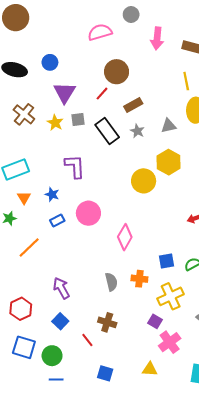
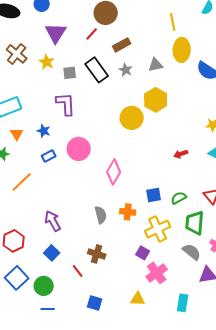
gray square: (78, 120) -> (70, 73), moved
blue square: (24, 347) -> (17, 278), turned 30

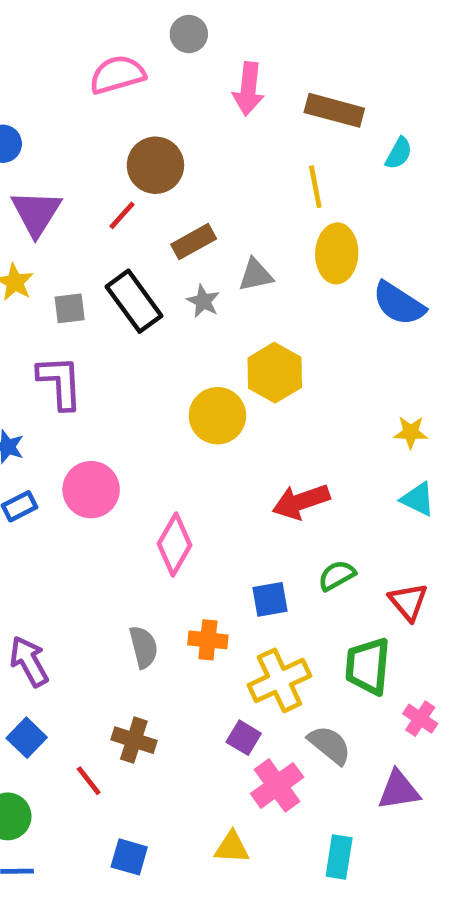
gray triangle: (156, 65) -> (256, 275), moved
red arrow: (181, 154) -> (301, 502), moved, size x1.6
green semicircle: (179, 198) -> (337, 575), moved
gray semicircle: (192, 252) -> (330, 745), moved

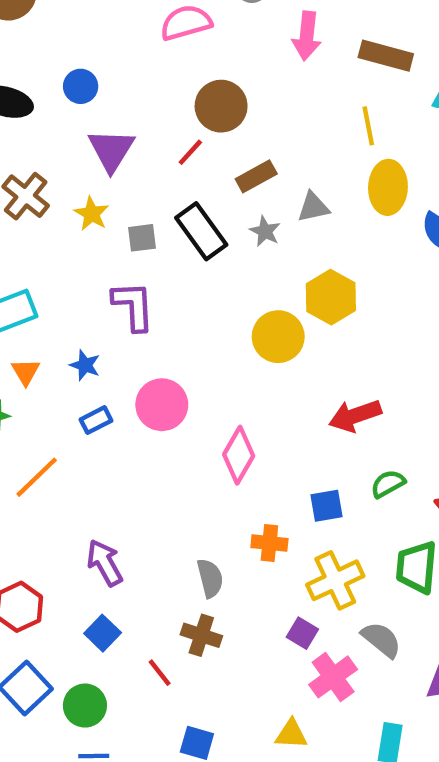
gray semicircle: (144, 647) -> (210, 578), moved

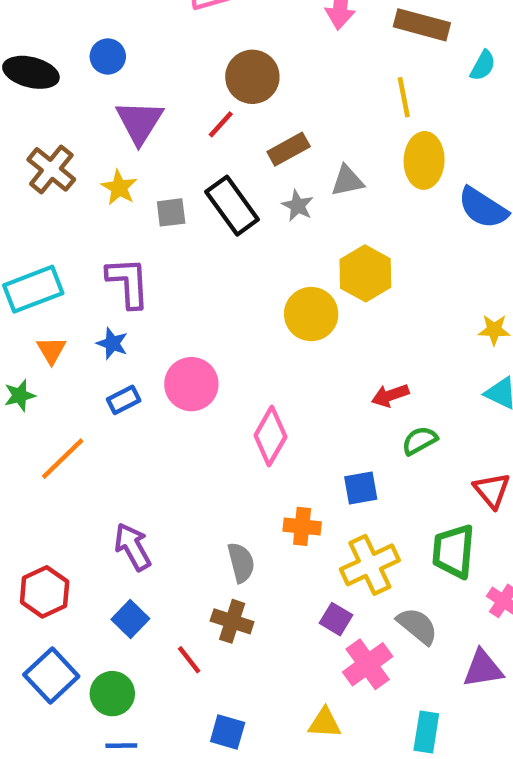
purple L-shape: (133, 306) -> (128, 282), moved
red arrow: (355, 416) -> (390, 395), size x0.7
green semicircle: (388, 484) -> (420, 441), moved

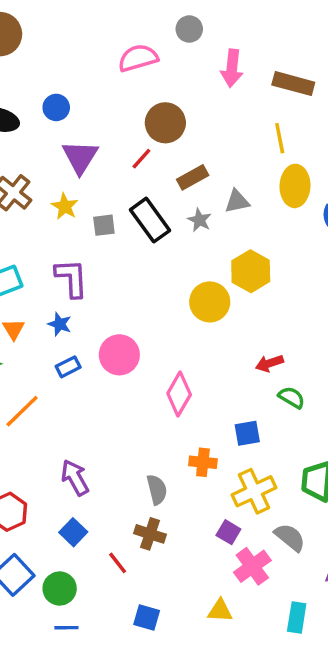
green semicircle: (420, 441) -> (292, 397), turned 60

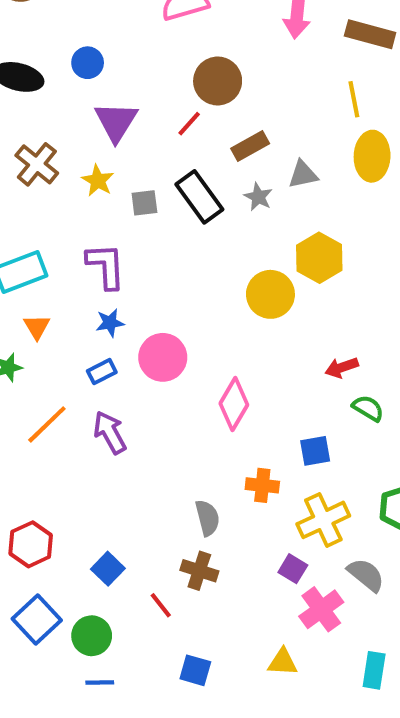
blue star: (60, 324) -> (110, 323), moved, turned -30
purple arrow: (75, 478) -> (110, 433), moved

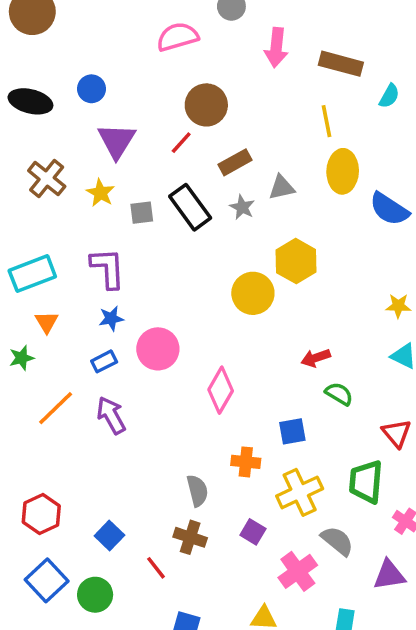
purple square: (293, 569) -> (253, 532), moved

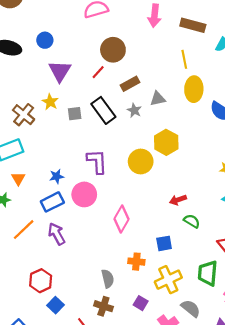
brown cross: (47, 179) -> (24, 115), moved
purple L-shape: (108, 268) -> (97, 161), moved
blue rectangle: (104, 361) -> (52, 202), size x1.5
red hexagon: (41, 514) -> (41, 281), moved

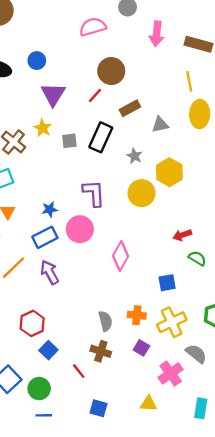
black rectangle: (103, 110) -> (101, 137), turned 60
gray star: (134, 110) -> (135, 156), moved
orange cross: (136, 262) -> (137, 315), moved

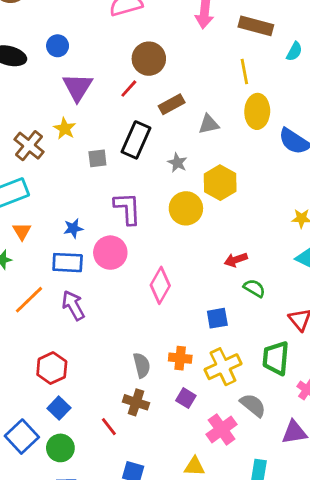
gray square: (69, 141) -> (97, 158), moved
blue rectangle: (45, 237) -> (68, 263), turned 30
blue square: (48, 350) -> (59, 408), moved

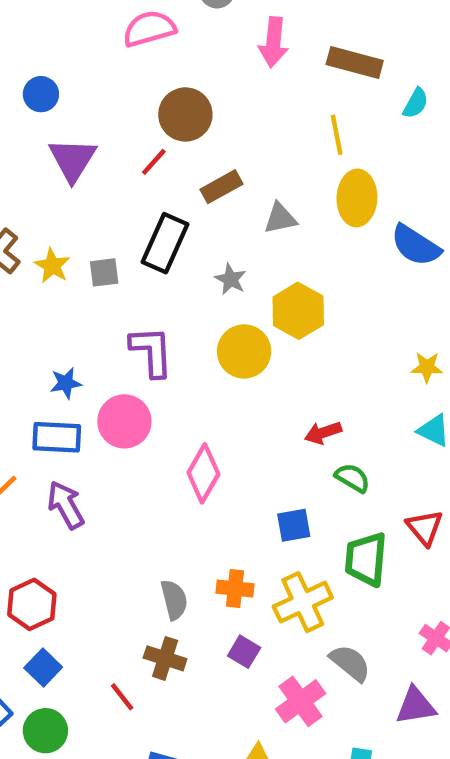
yellow star: (65, 128) -> (52, 266), moved
green trapezoid: (276, 358) -> (366, 559), moved

